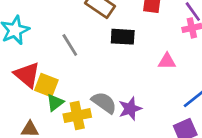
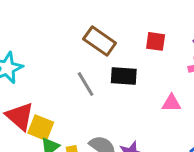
gray line: (70, 45) -> (86, 84), moved

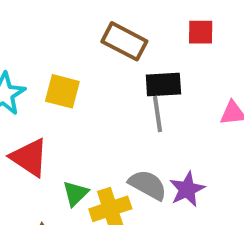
gray line: (86, 84) -> (158, 114), moved, turned 30
yellow square: (41, 128) -> (62, 91), moved

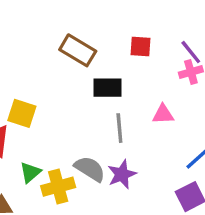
yellow square: (62, 91) -> (22, 113), moved
gray line: (158, 114) -> (119, 128), moved

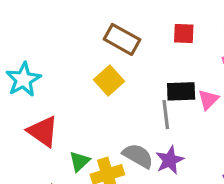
black rectangle: (108, 88) -> (181, 91), moved
yellow square: (22, 113) -> (109, 80), moved, turned 32
pink triangle: (163, 114) -> (208, 100), turned -40

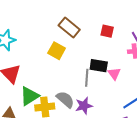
yellow square: (109, 80) -> (57, 51), turned -30
pink triangle: (208, 100) -> (114, 74), turned -32
green triangle: (79, 161) -> (29, 96), size x1.5

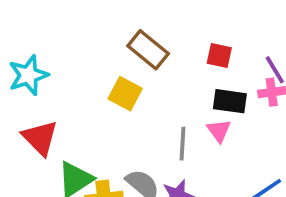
black rectangle: (99, 66) -> (230, 101), moved
pink triangle: (114, 74) -> (219, 131), moved

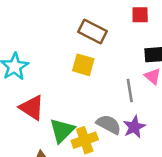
red square: (219, 55) -> (140, 15), moved

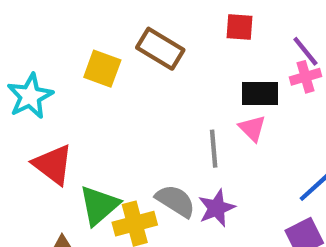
yellow square: (83, 65) -> (102, 69), moved

